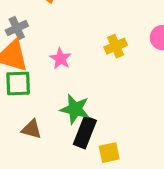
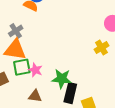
yellow cross: (116, 46) -> (101, 48), moved
pink star: (61, 59) -> (35, 70), moved

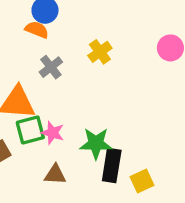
gray cross: (16, 31) -> (51, 67), moved
yellow cross: (101, 48) -> (100, 52), moved

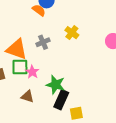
yellow cross: (100, 52) -> (72, 33), turned -32
gray cross: (51, 67) -> (43, 42), moved

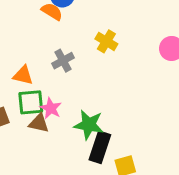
orange triangle: (17, 49) -> (23, 75), size x0.6
brown triangle: (27, 96) -> (39, 123), moved

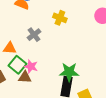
green square: (31, 102) -> (18, 65), turned -36
green star: (89, 125) -> (69, 72), moved

